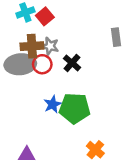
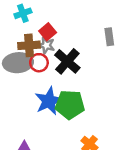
red square: (45, 16) -> (48, 32), moved
black cross: (72, 63) -> (67, 61), size x1.5
blue star: (53, 104) -> (49, 101), size x1.6

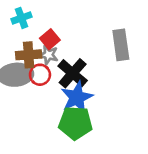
gray rectangle: (109, 37) -> (121, 45), size x1.5
blue star: (49, 101) -> (77, 97), moved

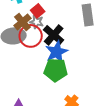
brown cross: (29, 55) -> (23, 22), turned -36
red circle: (40, 75) -> (31, 36), size x1.5

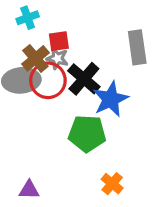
red square: (38, 11) -> (59, 41), turned 32
blue star: (57, 52) -> (111, 99), moved

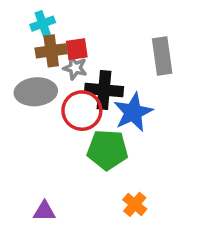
brown cross: (35, 58) -> (51, 51), moved, turned 32
black cross: (84, 79) -> (104, 90), turned -36
red circle: (48, 80) -> (82, 111), moved

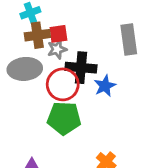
gray star: (75, 68) -> (57, 49), turned -30
blue star: (133, 112) -> (105, 86), size x0.7
green pentagon: (107, 150) -> (64, 118), moved

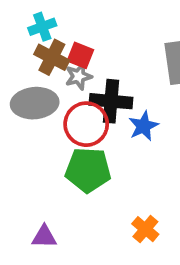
red square: (58, 34) -> (80, 55), turned 30
brown cross: (37, 35) -> (52, 57), turned 35

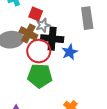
brown cross: (52, 57) -> (28, 33), moved
gray star: (79, 76) -> (43, 25), moved

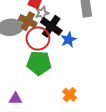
black cross: (52, 39) -> (51, 26), turned 30

